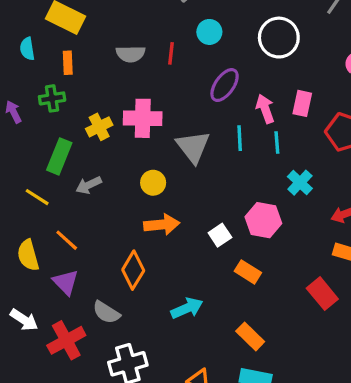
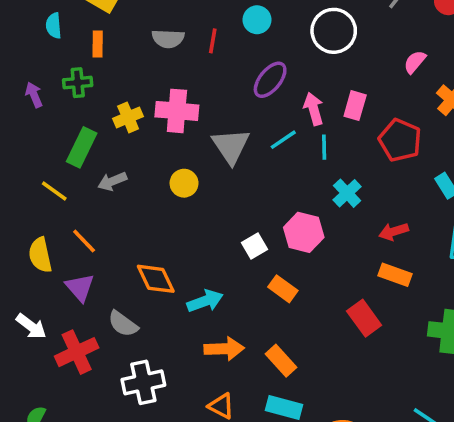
cyan line: (240, 138) -> (283, 140), turned 55
orange arrow: (162, 225) -> (224, 349), moved
orange diamond: (133, 270) -> (156, 279), turned -60
cyan arrow: (187, 308) -> (205, 301), moved

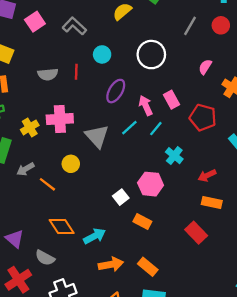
pink rectangle: (355, 106) -> (171, 100), turned -36
cyan line: (324, 147) -> (156, 129), turned 49
orange line: (84, 241) -> (47, 184), moved

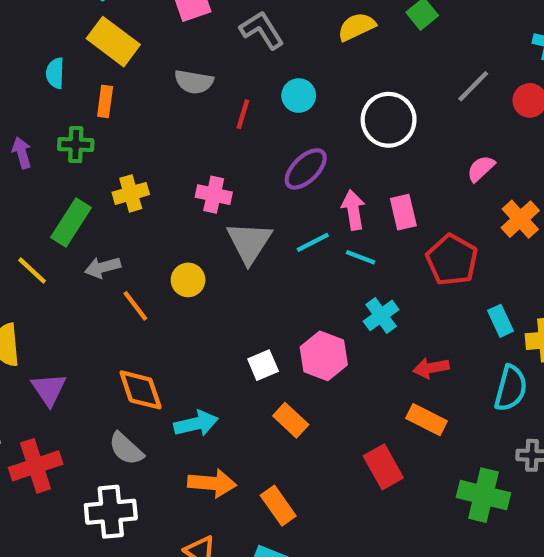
gray semicircle: (48, 74) -> (194, 82), moved
pink cross: (60, 119) -> (214, 195), moved, size x0.7
cyan line: (156, 129) -> (360, 257), turned 56
gray semicircle: (45, 258) -> (126, 449), moved

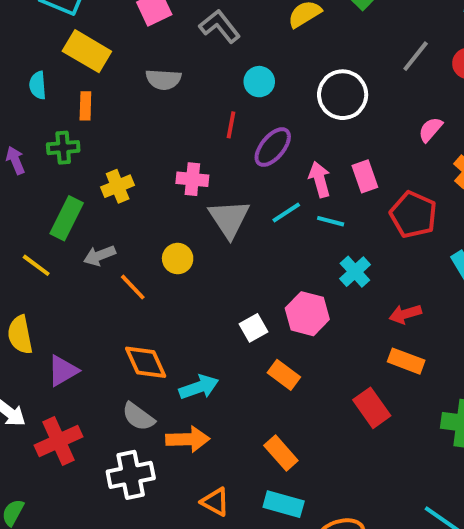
red line: (243, 114) -> (231, 125), moved
purple triangle: (49, 389) -> (63, 371), turned 40
orange arrow: (212, 483) -> (188, 439), moved

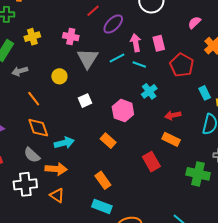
red line: (231, 125) -> (93, 11), turned 32
orange line: (133, 287) -> (34, 99), moved
white square: (254, 328) -> (85, 101), moved
orange triangle: (215, 502) -> (57, 195), moved

